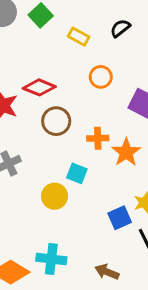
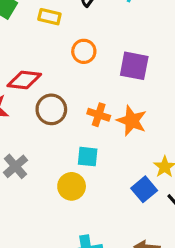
orange cross: (98, 138) -> (99, 115), turned 36

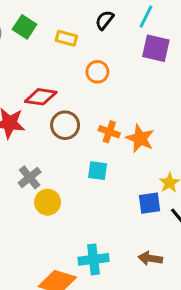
purple square: (134, 66) -> (156, 48), moved
yellow circle: (72, 186) -> (48, 202), moved
blue square: (144, 189) -> (149, 203), turned 30

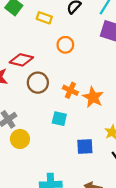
blue square: (149, 203) -> (85, 147), moved

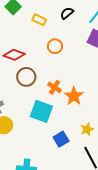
cyan square: (59, 119) -> (41, 111), size x1.6
blue square: (85, 147) -> (61, 139), turned -35

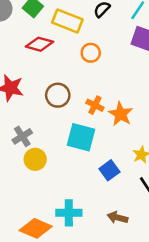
yellow rectangle: (39, 20) -> (67, 21), size x1.6
red diamond: (14, 55) -> (39, 44), moved

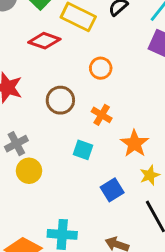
orange circle: (91, 53) -> (101, 68), moved
orange star: (121, 114) -> (134, 144), moved
cyan square: (81, 137) -> (83, 150), size x0.6

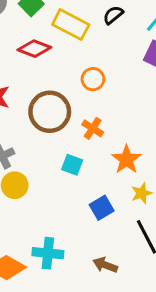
brown circle: (60, 100) -> (50, 112), size x1.4

